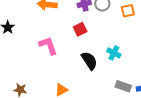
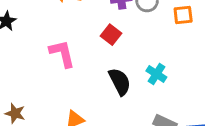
red square: (80, 29) -> (111, 35), turned -32

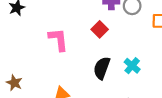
black semicircle: (120, 82) -> (102, 68), turned -140

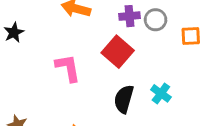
red square: (100, 29) -> (118, 52), size x1.5

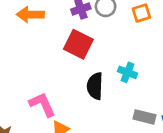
pink L-shape: (68, 68) -> (42, 104), moved

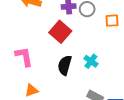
pink L-shape: (42, 104) -> (24, 57), moved

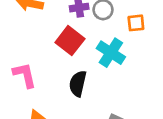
cyan cross: (91, 61) -> (111, 53), moved, size x1.5

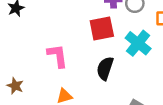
red square: (70, 41) -> (102, 28), turned 35

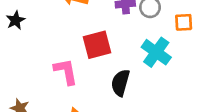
red square: (102, 28) -> (97, 45), moved

